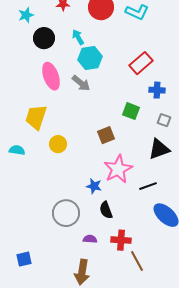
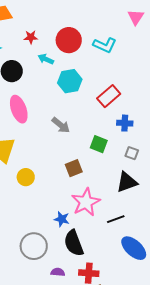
cyan arrow: (78, 37) -> (46, 59), moved, turned -35
cyan hexagon: (90, 58) -> (70, 81), moved
gray arrow: (81, 83) -> (61, 125), moved
black semicircle: (106, 210) -> (74, 243), size x1.5

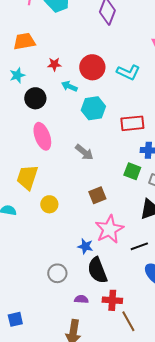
red rectangle: (109, 96) -> (132, 123), turned 35
green square: (99, 144) -> (132, 171), moved
gray circle: (34, 246) -> (57, 273), size x0.7

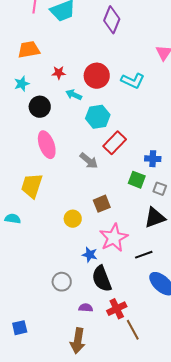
red rectangle: (132, 123) -> (115, 143), moved, turned -40
yellow circle: (49, 204) -> (73, 219), moved
red cross: (112, 300) -> (117, 309), turned -30

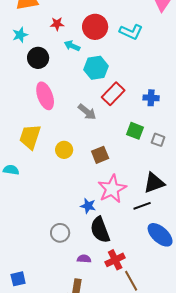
blue cross: (153, 159) -> (151, 98), moved
black triangle: (155, 218) -> (154, 183), moved
yellow circle: (73, 219) -> (64, 150), moved

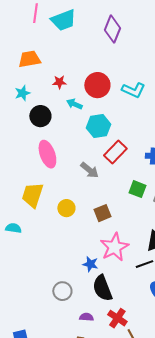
red cross: (115, 260) -> (117, 318), turned -30

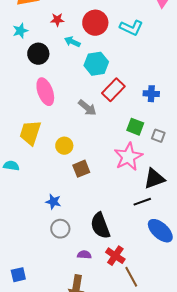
brown square: (102, 213) -> (81, 169), moved
pink star: (114, 247) -> (128, 157), moved
blue star: (90, 264) -> (53, 202), moved

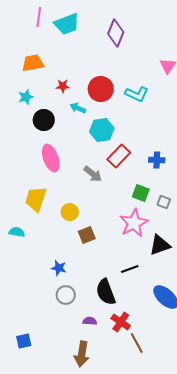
black line: (142, 202) -> (130, 269), moved

